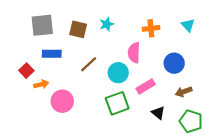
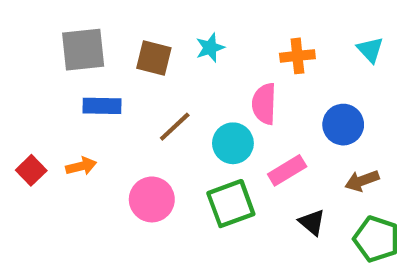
red square: (26, 71) -> (31, 170), moved
pink circle: (62, 101) -> (152, 199), moved

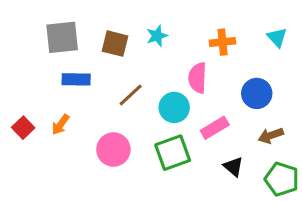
orange arrow: (81, 166) -> (60, 125), turned 140

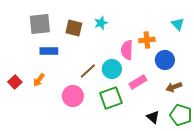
orange cross: (222, 42) -> (147, 40), moved
brown line: (131, 95) -> (88, 71), moved
black triangle: (233, 167) -> (153, 117), moved

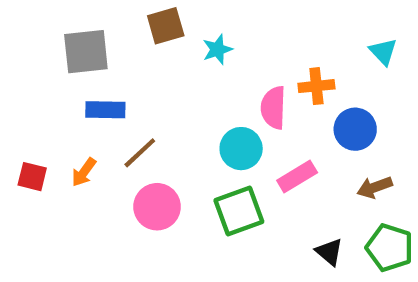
brown square: (74, 28) -> (166, 26), moved, turned -30
brown line: (88, 71) -> (140, 153), moved
red square: (15, 82) -> (32, 177), turned -32

